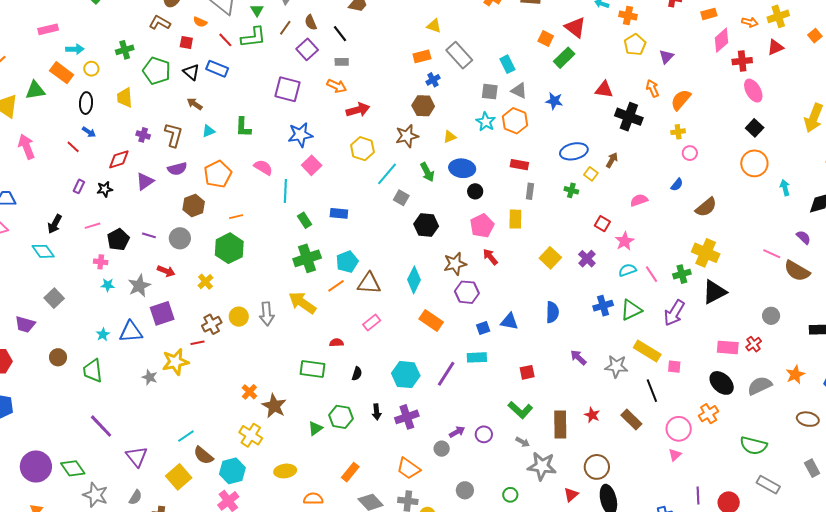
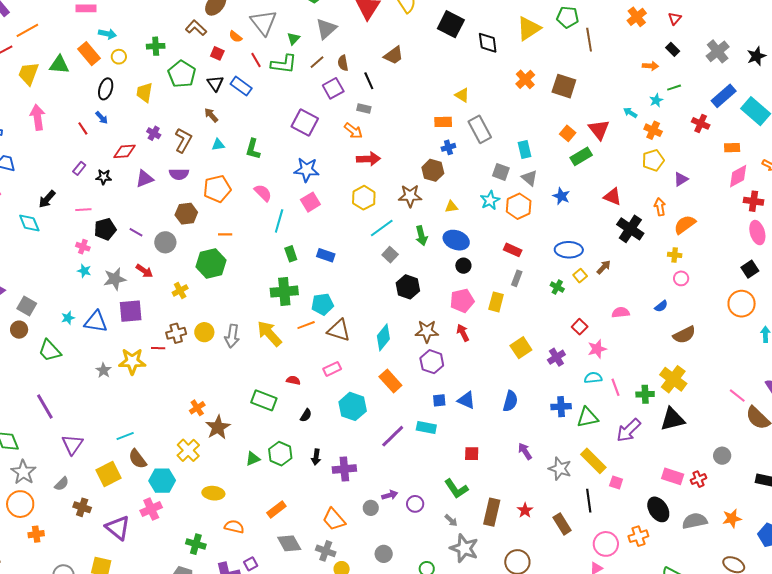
gray square: (54, 298) -> (27, 306), moved, turned -30
green trapezoid: (93, 371) -> (50, 351), turned -50
cyan hexagon: (406, 375) -> (353, 406), moved

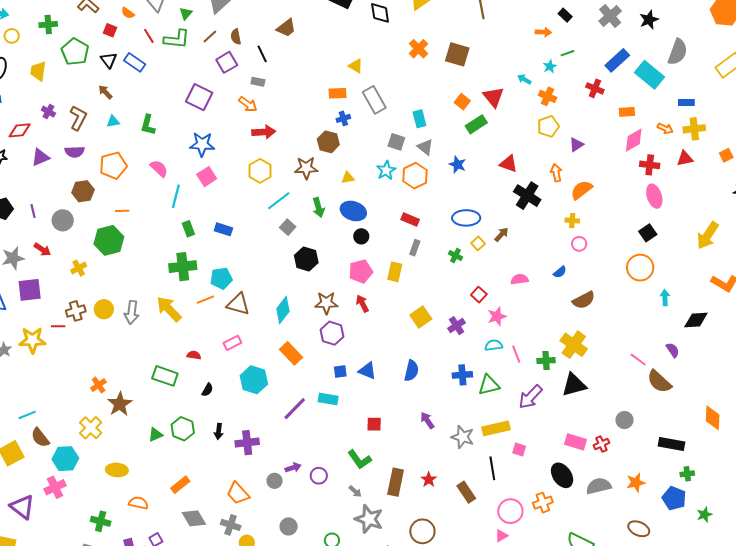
purple line: (136, 232) -> (33, 211), turned 48
yellow rectangle: (593, 461) -> (496, 428), turned -56

